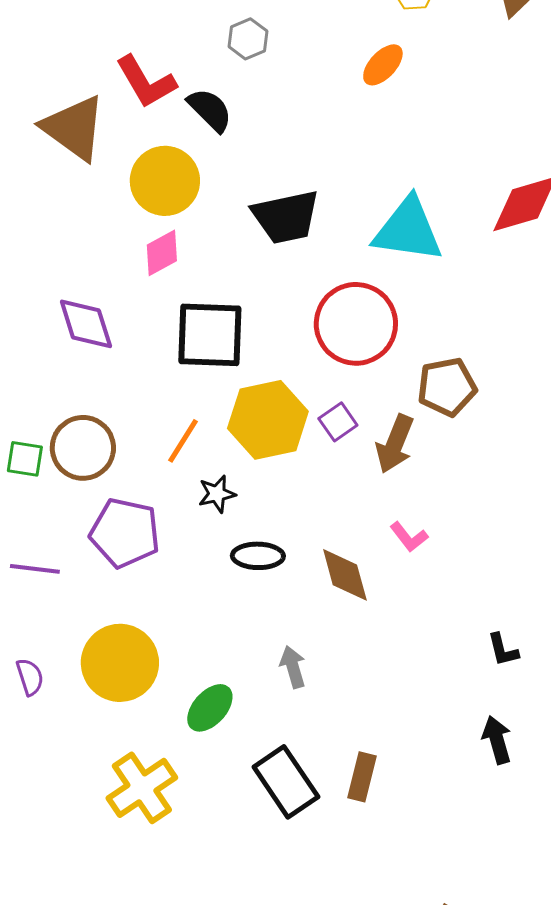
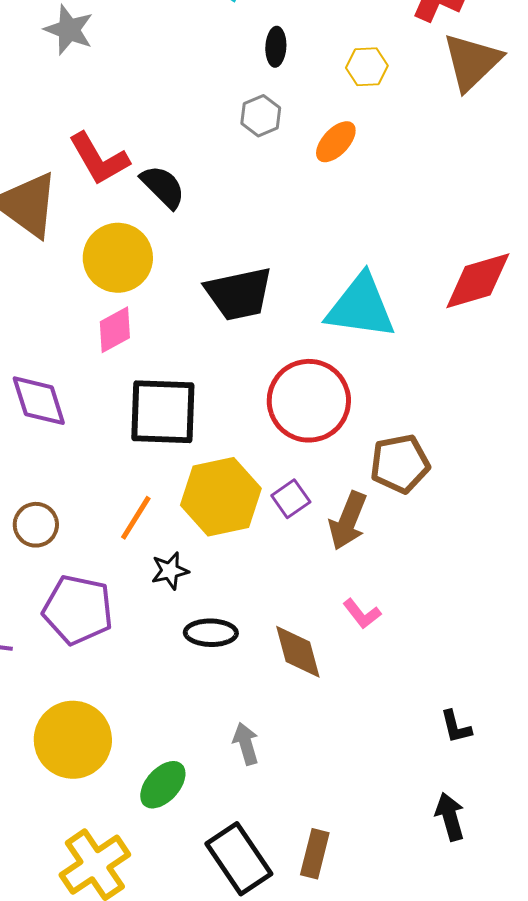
gray hexagon: (248, 39) -> (261, 116), moved
brown circle: (83, 448) -> (36, 525), size x0.7

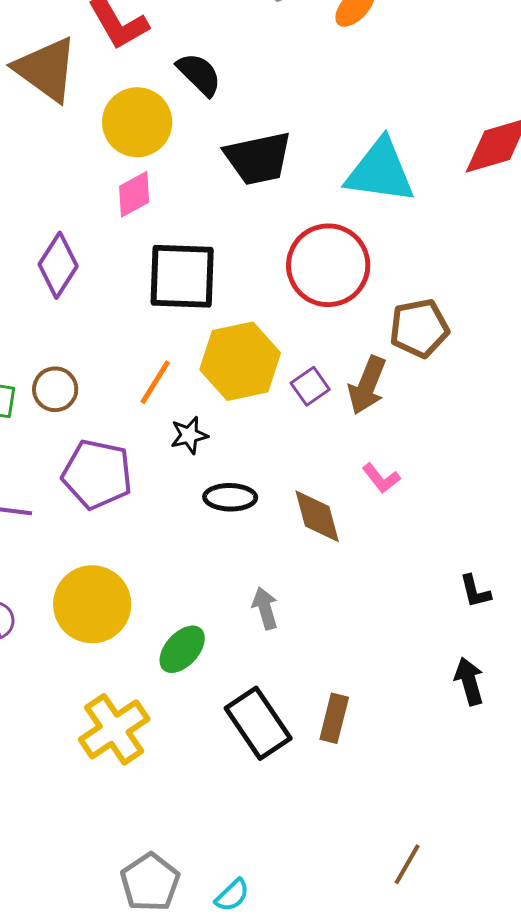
black semicircle: (163, 187) -> (199, 74), moved
purple diamond: (39, 401) -> (58, 265), turned 50
purple square: (291, 499) -> (310, 386), moved

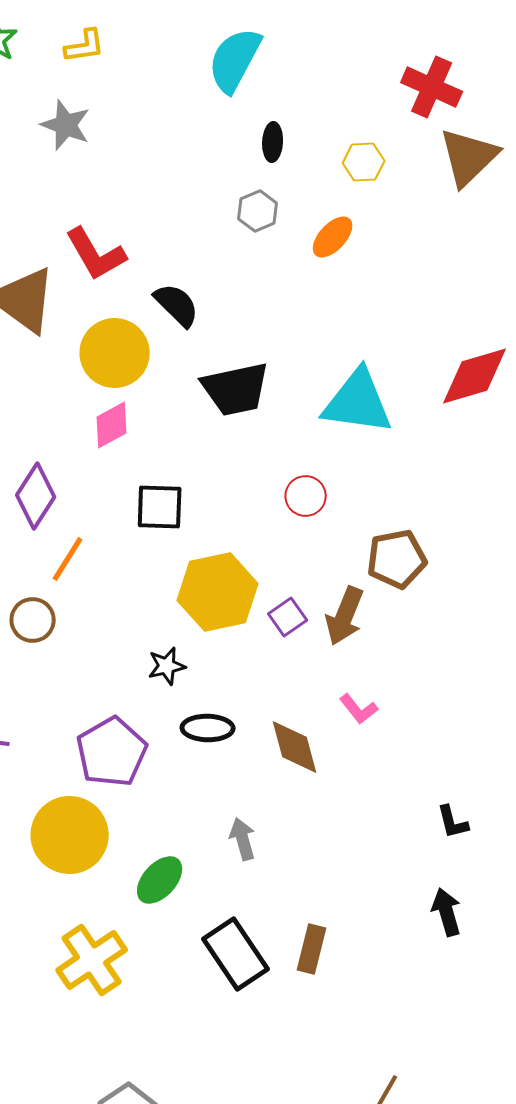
red circle: (328, 265) -> (306, 496), size x0.5
black square: (182, 276) -> (160, 507), size x0.7
orange line: (155, 382) -> (68, 559), moved
purple pentagon: (97, 474) -> (112, 752), moved, turned 30

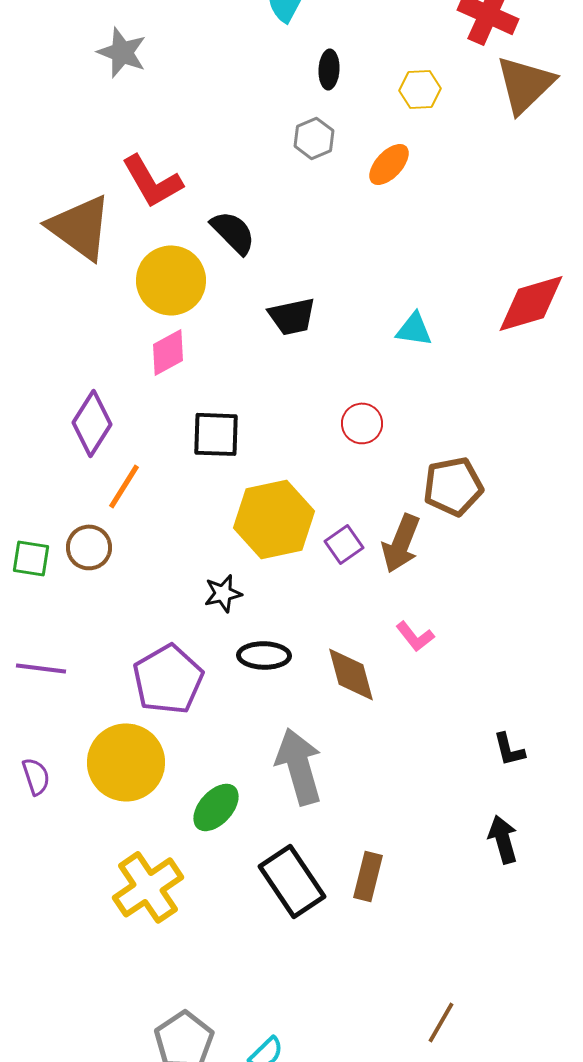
black trapezoid: (236, 389) -> (292, 316), size x0.7
cyan triangle: (358, 402) -> (414, 329), size x0.5
gray arrow: (243, 839) -> (299, 766), size x1.8

